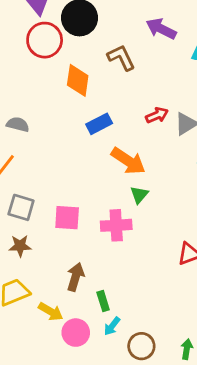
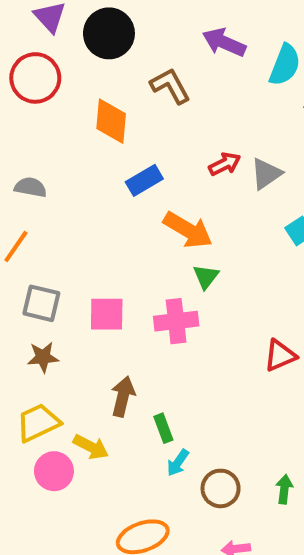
red circle: (45, 40) -> (35, 78), moved
pink circle: (76, 333) -> (54, 471), moved

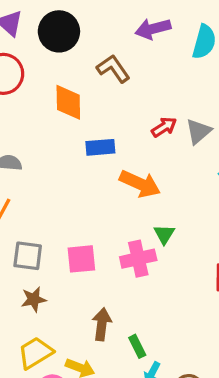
purple arrow: (224, 42) -> (153, 29), turned -32
blue rectangle: (144, 180) -> (100, 147), turned 32
green triangle: (206, 277) -> (164, 234), moved

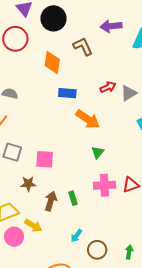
pink cross: (138, 259) -> (104, 185), moved
brown star: (34, 299) -> (28, 184), moved
green rectangle: (137, 346) -> (73, 198), moved

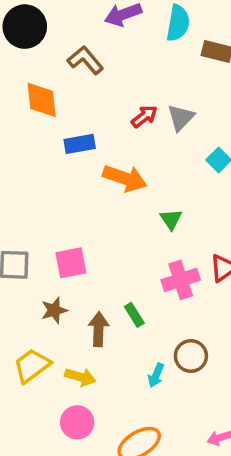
green triangle: (98, 152) -> (171, 219), moved
pink circle: (14, 237) -> (77, 422), moved
brown circle: (97, 250) -> (191, 356), moved

